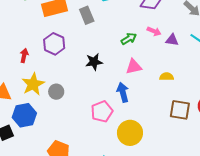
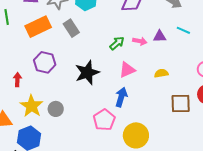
pink arrow: (154, 31) -> (140, 41), moved
black star: (94, 62) -> (87, 73), size x1.4
blue arrow: (123, 92) -> (121, 97), turned 42

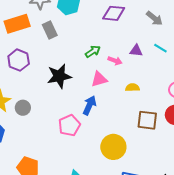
pink arrow: (140, 41) -> (115, 61), moved
yellow circle: (136, 135) -> (113, 147), moved

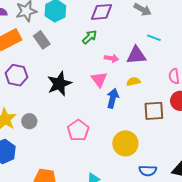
green arrow: (93, 51) -> (90, 37), moved
purple triangle: (136, 51) -> (136, 55), moved, size x1.5
pink triangle: (99, 79) -> (99, 79), turned -42
blue arrow: (89, 105) -> (113, 98), moved

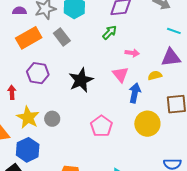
purple triangle: (136, 55) -> (171, 57), moved
yellow circle: (125, 143) -> (147, 124), moved

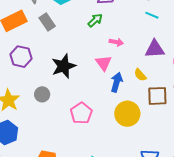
cyan line: (174, 31) -> (152, 15), moved
yellow semicircle: (155, 75) -> (140, 75), moved, turned -120
gray circle: (52, 119) -> (42, 94), moved

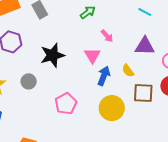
pink arrow: (116, 42) -> (107, 36), turned 32

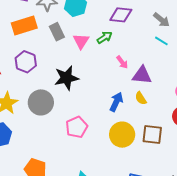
purple triangle: (145, 46) -> (142, 75), moved
pink triangle: (92, 55) -> (81, 41), moved
gray circle: (29, 81) -> (41, 102), size x1.6
brown square: (143, 93) -> (152, 135), moved

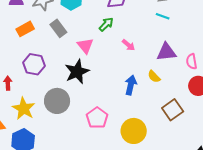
orange rectangle: (24, 25) -> (25, 29), size x0.7
pink triangle: (81, 41) -> (85, 46), moved
purple triangle: (142, 75) -> (166, 52), moved
yellow circle: (122, 135) -> (134, 131), moved
brown square: (152, 135) -> (173, 110), turned -30

